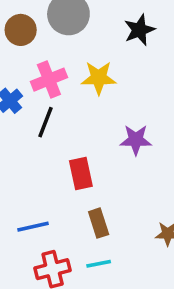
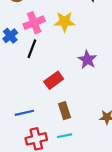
purple star: (136, 140) -> (87, 60), turned 30
red rectangle: (81, 173) -> (54, 80), turned 66

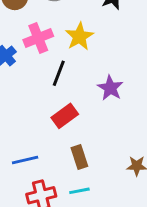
yellow star: (65, 22) -> (79, 37), turned -30
black line: (32, 49) -> (59, 73), moved

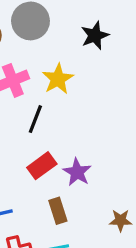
purple star: (110, 88) -> (77, 172), moved

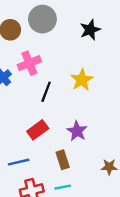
yellow star: (58, 79) -> (82, 80), moved
red rectangle: (42, 166) -> (38, 130), moved

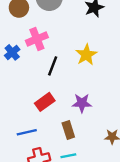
purple star: (77, 131) -> (82, 103), turned -30

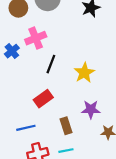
yellow star: (86, 55) -> (84, 73), moved
purple star: (82, 103) -> (91, 109), moved

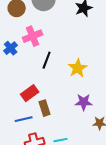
red rectangle: (43, 99) -> (30, 93), moved
brown rectangle: (66, 126) -> (45, 108), moved

